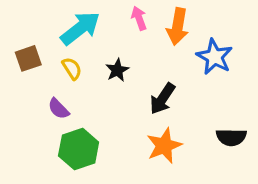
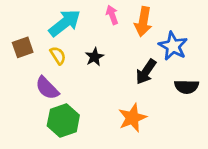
black arrow: (162, 99) -> (146, 72), moved
purple semicircle: (58, 109) -> (47, 88), size x1.4
black semicircle: (231, 137) -> (187, 87), moved

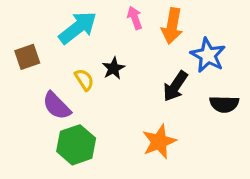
yellow semicircle: (58, 56) -> (84, 80), moved

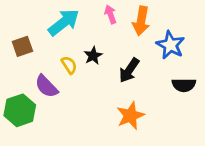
black arrow: (175, 86) -> (129, 70), moved
green hexagon: (76, 145) -> (20, 110), moved

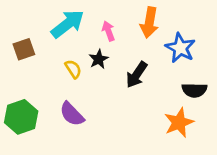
pink arrow: (110, 14) -> (108, 31), moved
purple semicircle: (46, 86) -> (72, 114), moved
orange star: (130, 116) -> (179, 123), moved

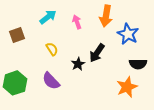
cyan arrow: (68, 24) -> (48, 17), size x0.7
black star: (99, 59) -> (78, 64), moved

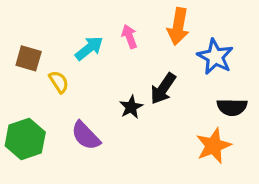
cyan arrow: (48, 17) -> (89, 48), moved
brown square: (17, 35) -> (29, 58), turned 35
yellow semicircle: (52, 49) -> (59, 82), moved

